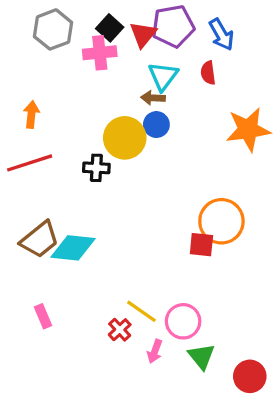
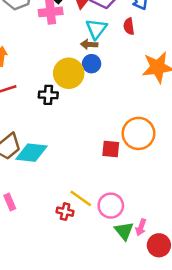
red square: (201, 245) -> (111, 149), moved
red cross: (120, 330) -> (65, 212), turned -35
pink arrow: (155, 351) -> (141, 227), moved

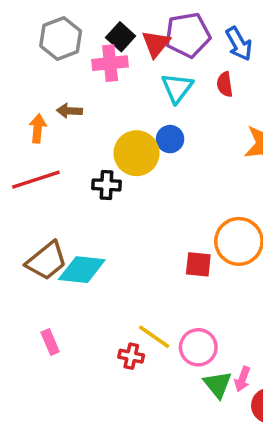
brown arrow: (89, 44) -> (69, 111), moved

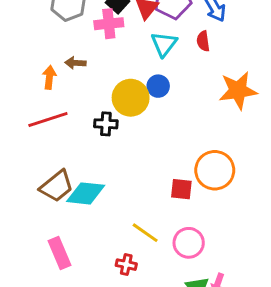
yellow line: (154, 337) -> (145, 233), moved
pink rectangle: (50, 342) -> (59, 253), size x1.5
pink circle: (198, 347) -> (189, 243), moved

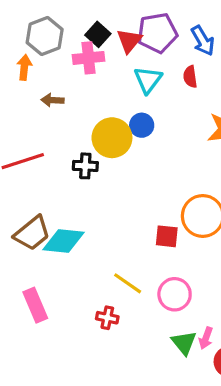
orange arrow: (49, 77) -> (24, 67), moved

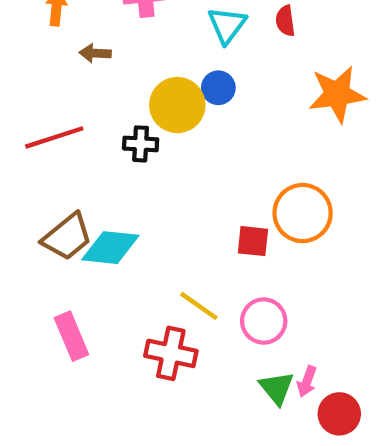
red cross: (107, 318) -> (171, 353), size x1.6

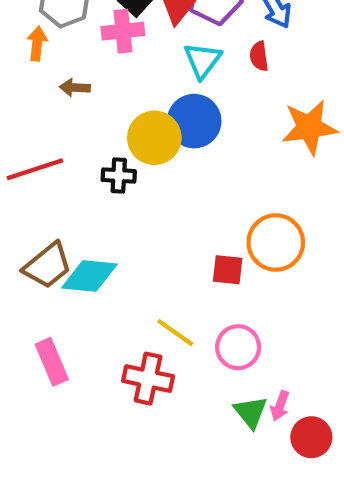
blue circle: (218, 88) -> (194, 121), size x1.6

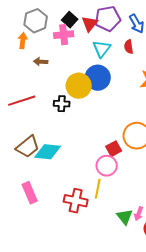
red square: (228, 270) -> (114, 149), turned -35
yellow line: (175, 333) -> (98, 189), moved, turned 66
pink circle: (238, 347) -> (107, 166), moved

